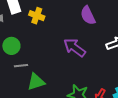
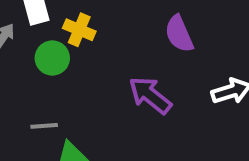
green circle: (11, 46) -> (52, 58), moved

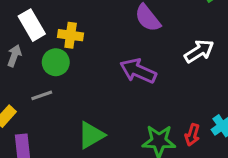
gray line: (44, 126) -> (42, 95), moved

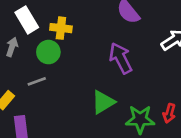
purple arrow: (138, 71) -> (121, 58), turned 40
green triangle: (91, 135) -> (103, 102), moved

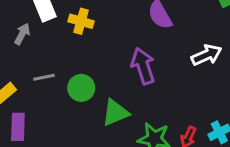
green circle: (48, 52) -> (81, 88), moved

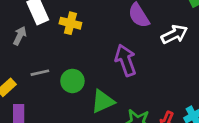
white arrow: (207, 55) -> (174, 34), moved

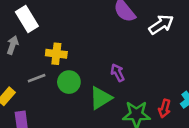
yellow cross: (70, 23) -> (56, 54), moved
purple arrow: (126, 60) -> (118, 73), moved, size x0.6

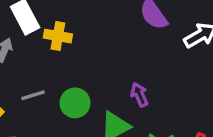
yellow cross: (56, 54) -> (58, 36), moved

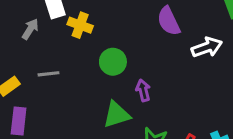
green circle: (75, 103) -> (113, 62), moved

